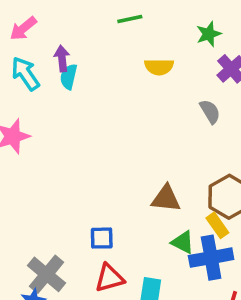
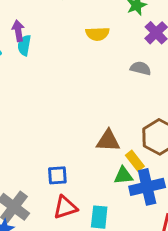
gray semicircle: (210, 112) -> (141, 68), turned -42
yellow rectangle: (217, 225) -> (135, 161), moved
green triangle: (183, 242) -> (123, 176), turned -30

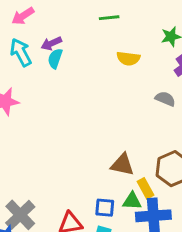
purple arrow: (18, 31) -> (51, 43), turned -114
blue square: (57, 175) -> (105, 208), moved

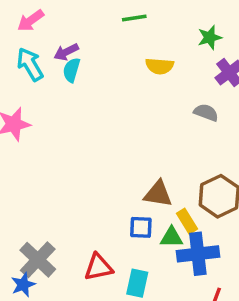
blue square: (105, 208) -> (141, 227), moved

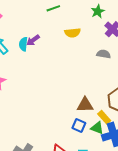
purple arrow: (66, 52) -> (33, 40), moved
blue square: (141, 227) -> (79, 126), turned 32
green triangle: (171, 237) -> (97, 128), turned 32

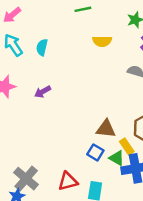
purple arrow: (33, 40) -> (43, 92), moved

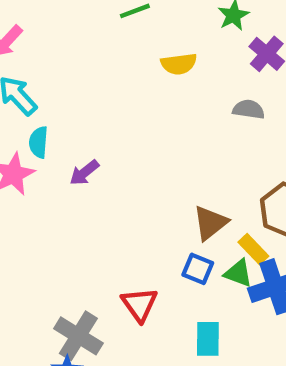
cyan semicircle: (42, 47) -> (39, 142), moved
brown triangle: (106, 129) -> (210, 223), turned -36
red triangle: (68, 181) -> (139, 304), moved, turned -42

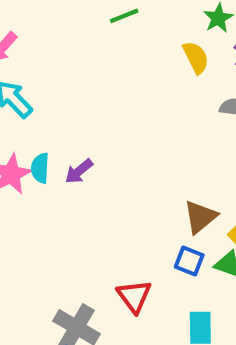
yellow semicircle: (179, 64) -> (196, 57), moved, turned -108
cyan semicircle: (39, 142) -> (40, 168), moved

